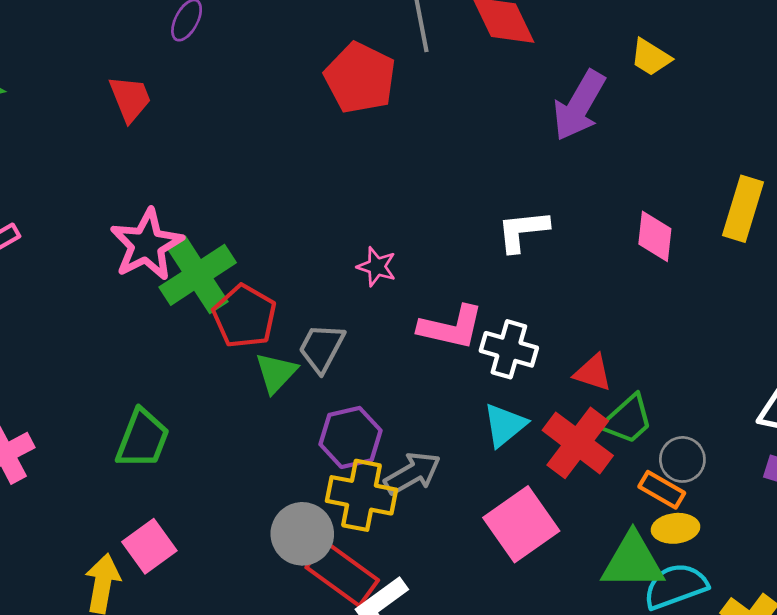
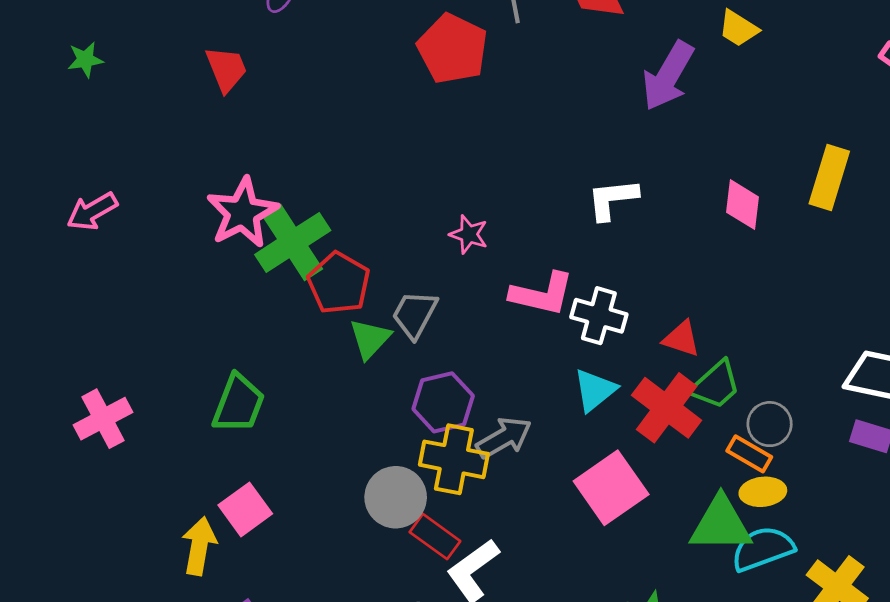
red rectangle: (342, 574) -> (435, 537), size x0.7

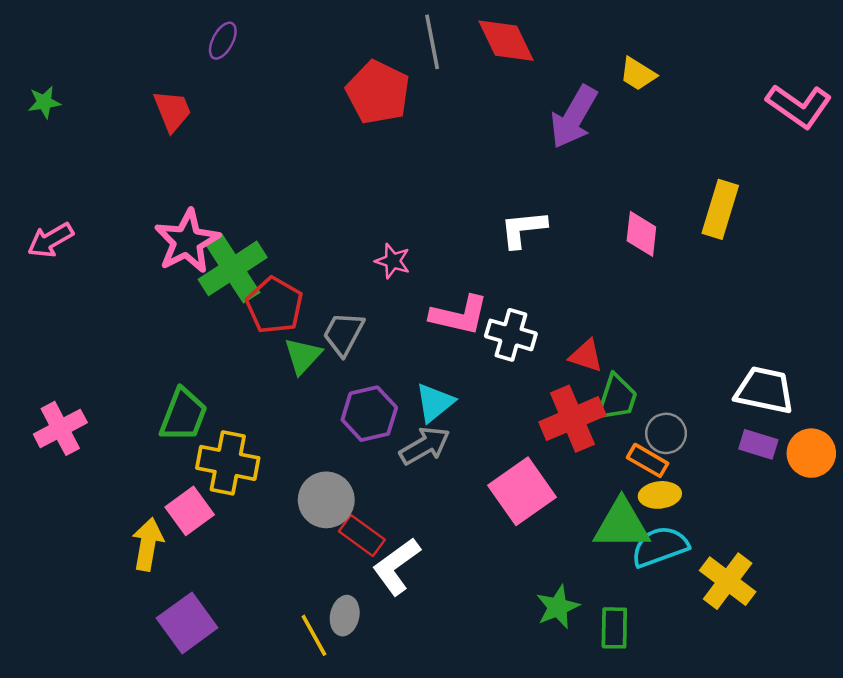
green trapezoid: (715, 385) -> (617, 398), turned -30
cyan triangle: (595, 390) -> (435, 403), moved
red cross: (667, 408) -> (572, 419), turned 30
yellow cross: (454, 459) -> (228, 463), moved

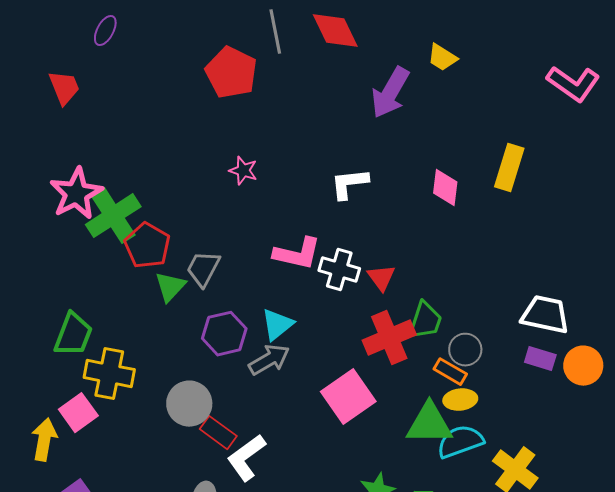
pink star: (393, 261) -> (243, 171), moved
red triangle: (586, 356) -> (381, 278), moved, turned 36

